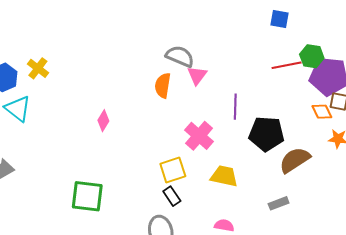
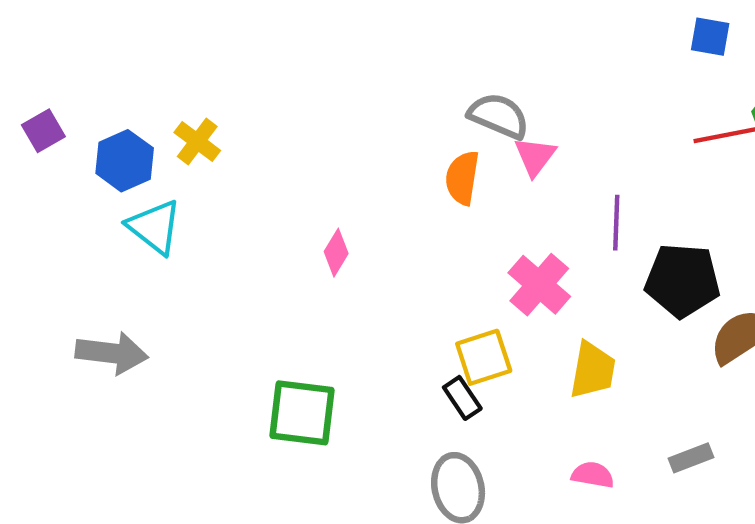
yellow trapezoid: (224, 176) -> (593, 370), turned 88
black rectangle: (172, 196) -> (462, 398), moved
gray rectangle: (279, 203) -> (691, 458), moved

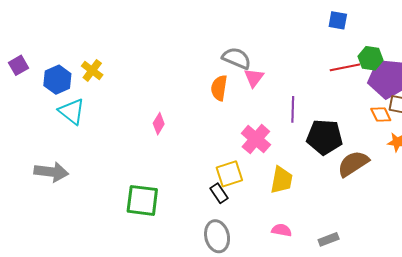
gray rectangle: (691, 458) -> (329, 239), moved

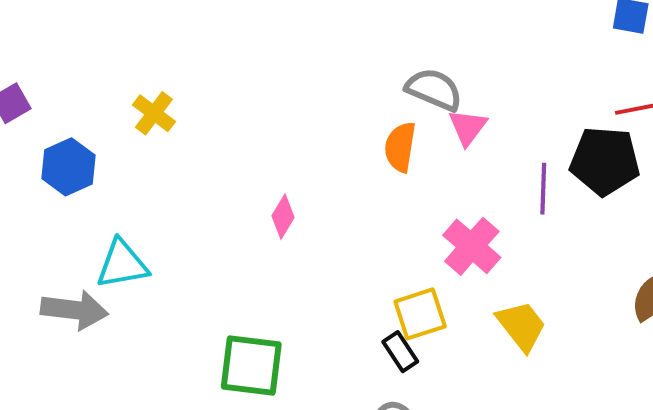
blue hexagon: (57, 80) -> (68, 167), moved
cyan triangle: (72, 111) -> (122, 264), moved, turned -48
black pentagon: (324, 137) -> (605, 161), moved
yellow trapezoid: (282, 180) -> (521, 326), turned -48

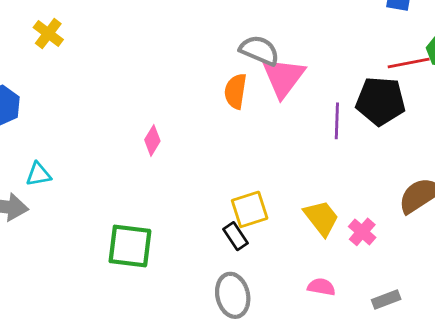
yellow cross: (154, 113) -> (48, 34), moved
pink triangle: (468, 127) -> (283, 77), size x1.6
pink cross: (472, 246) -> (362, 232), moved, size x0.7
cyan triangle: (122, 264) -> (38, 174), size x0.7

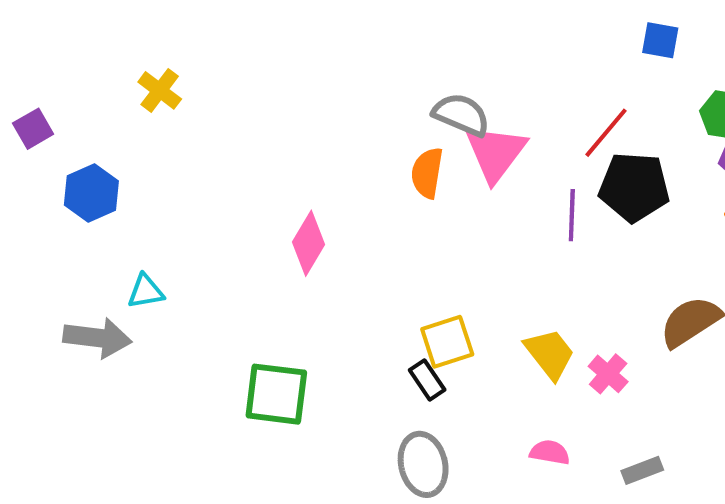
red line: (409, 63) -> (606, 133), moved, turned -39
pink diamond: (152, 140) -> (308, 243), size x1.4

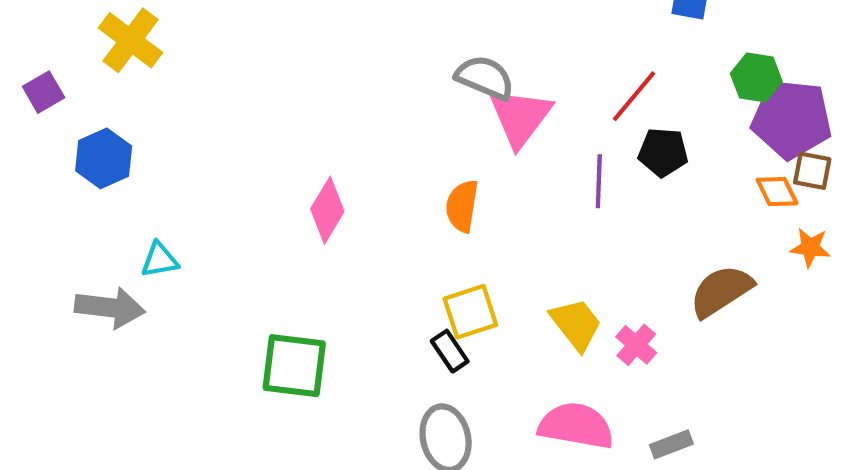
yellow cross: (160, 90) -> (131, 40), moved, size x1.4
orange semicircle: (427, 173) -> (462, 206), moved
black pentagon: (634, 187) -> (663, 152), size x0.7
pink semicircle: (550, 452) -> (576, 426), size x1.8

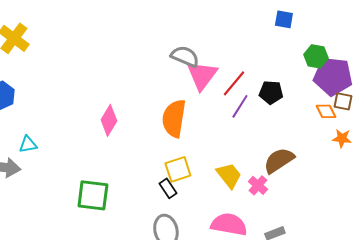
red line: (634, 96) -> (234, 83), moved
purple line: (599, 181) -> (240, 106), turned 30
orange semicircle: (462, 206) -> (174, 118), size x1.5
brown semicircle: (721, 291) -> (279, 160), moved

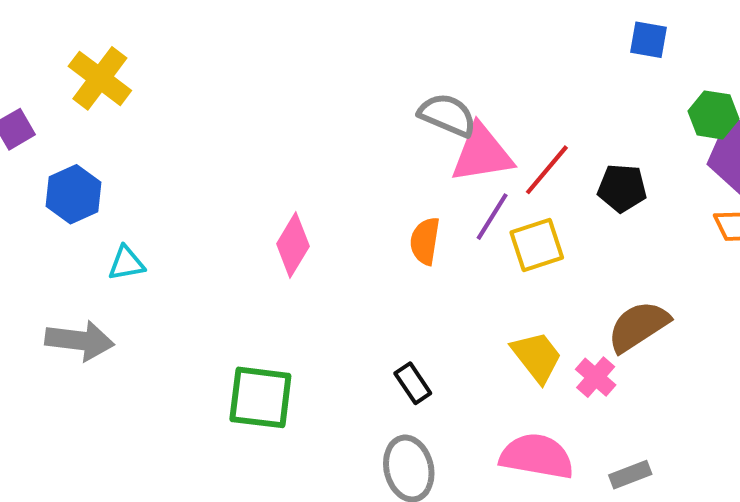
pink triangle: (202, 75) -> (482, 154), turned 44
purple line: (240, 106) -> (492, 217), moved
orange semicircle: (174, 118) -> (425, 241), size x0.6
cyan triangle: (28, 144) -> (126, 263), moved
yellow square: (178, 169) -> (537, 245), moved

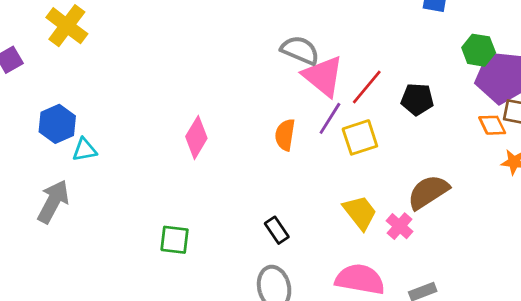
pink triangle: (482, 154) -> (323, 76), turned 48
blue hexagon: (73, 194) -> (57, 124), moved
gray arrow: (80, 341) -> (53, 202), turned -69
green square: (260, 397) -> (175, 240), size x0.7

